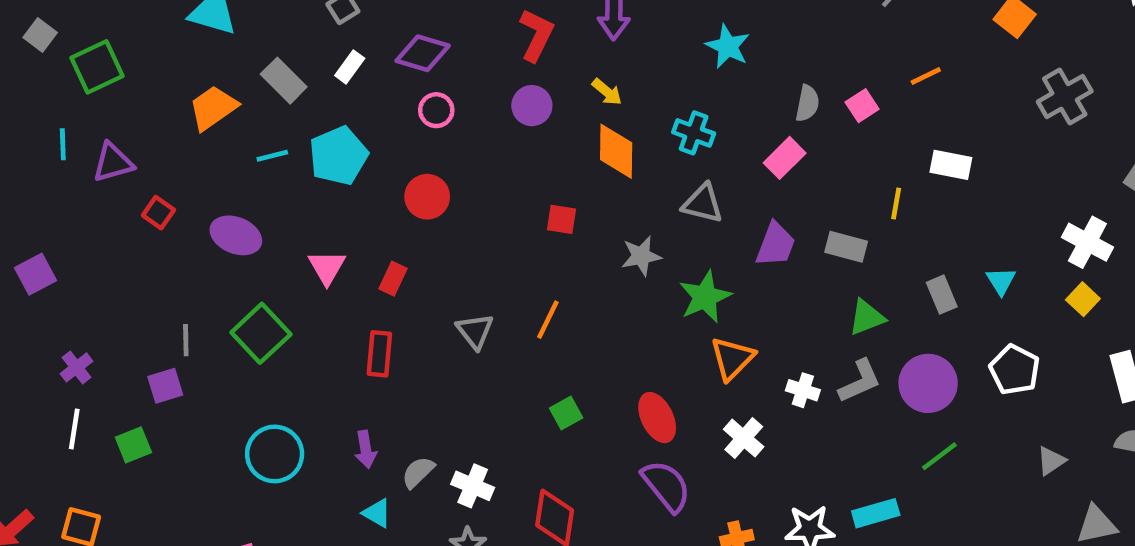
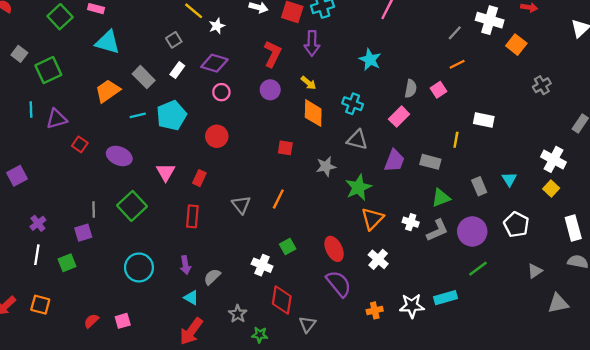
orange line: (926, 76) -> (457, 64), moved
gray cross: (1065, 96) -> (542, 85), size x0.7
white cross: (803, 390) -> (411, 222), moved
white cross: (473, 486) -> (262, 265), moved

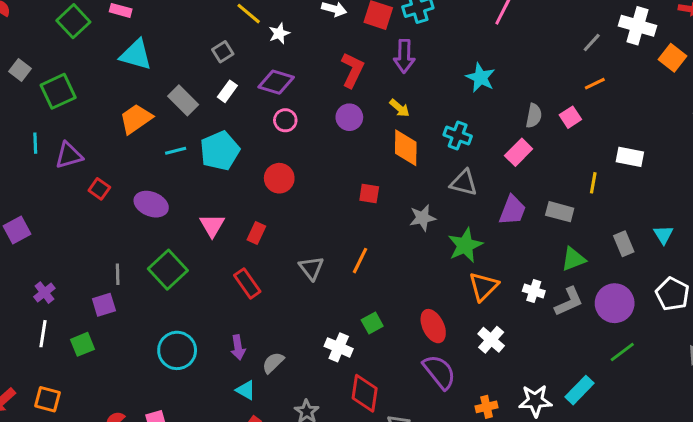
red rectangle: (192, 216) -> (247, 283), turned -40
cyan rectangle: (446, 298) -> (580, 390), turned -30

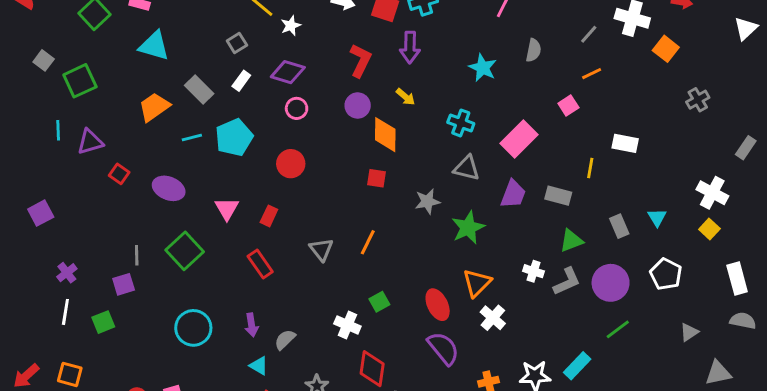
gray semicircle: (534, 116) -> (534, 50), moved
orange diamond: (406, 148) -> (385, 135), moved
pink rectangle: (519, 152) -> (519, 139), size x1.4
orange triangle: (483, 286) -> (477, 283), moved

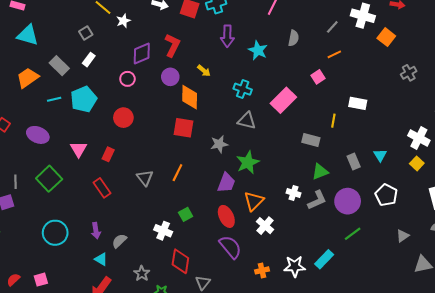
purple arrow: (410, 47) -> (227, 36), moved
purple diamond: (288, 72) -> (142, 53), moved, turned -40
red square: (377, 178) -> (184, 128), size x1.5
purple trapezoid: (513, 194) -> (226, 183), moved

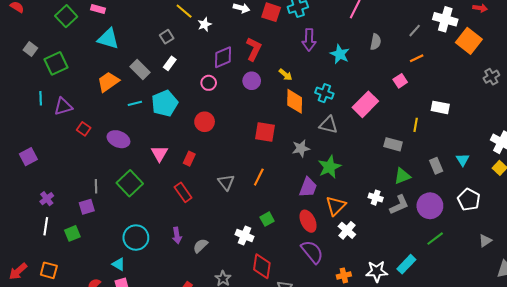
orange square: (386, 37) -> (469, 41), size x1.4
orange diamond: (190, 97) -> (295, 101), moved
cyan triangle: (101, 259) -> (118, 264), moved

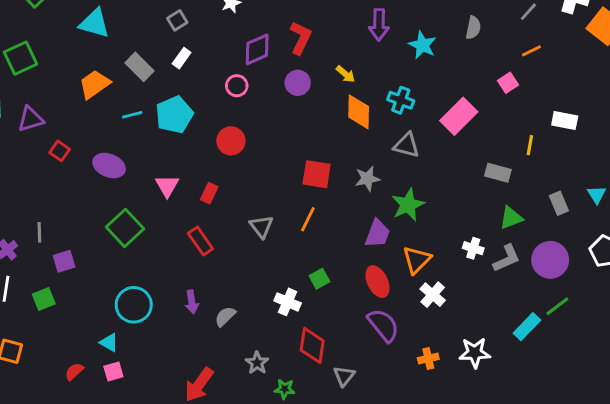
red square: (265, 132) -> (317, 174), moved
gray line: (96, 186) -> (39, 232), moved
cyan rectangle: (406, 264) -> (527, 327), moved

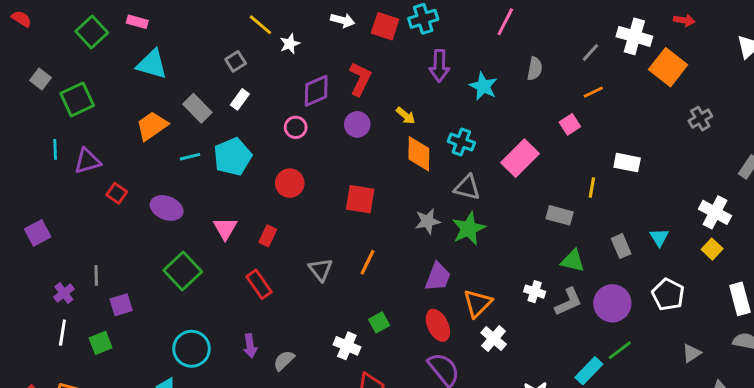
red square: (317, 174) -> (360, 199), moved
green star: (408, 205) -> (469, 229), moved
green triangle: (511, 218) -> (573, 261), turned 35

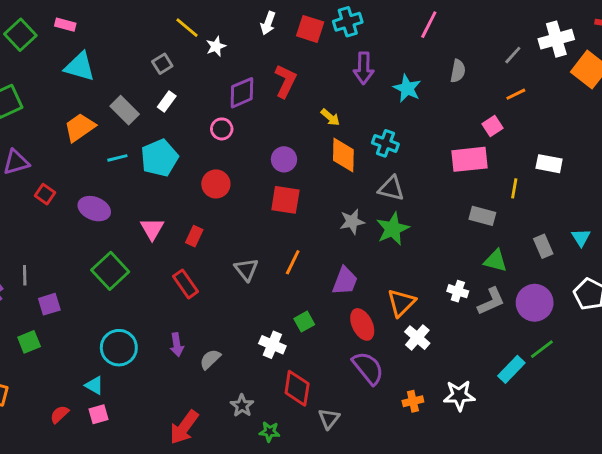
white arrow: (343, 20) -> (268, 23), turned 95
white cross: (634, 36) -> (556, 39), turned -32
purple circle: (357, 124) -> (284, 159), moved
pink rectangle: (520, 158) -> (469, 159), moved, turned 39
purple trapezoid: (438, 277) -> (345, 281), moved

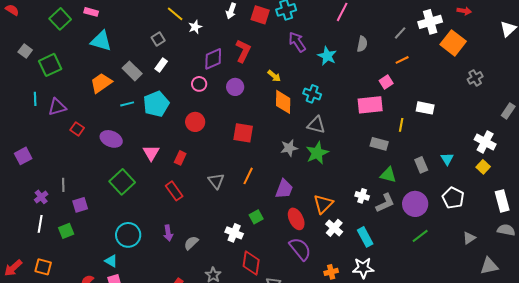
purple arrow: (364, 68) -> (297, 42), turned 145
purple circle: (284, 159) -> (235, 87), moved
cyan rectangle: (511, 369) -> (365, 237), moved, turned -72

